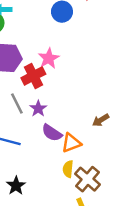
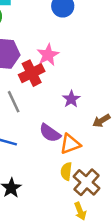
purple star: (38, 109) -> (71, 99), moved

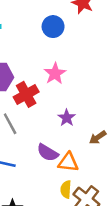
pink star: (48, 55) -> (55, 74), moved
orange triangle: (70, 144) -> (68, 162), turned 30

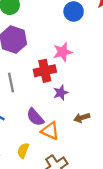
red cross: (26, 94) -> (45, 71), moved
yellow semicircle: (66, 189) -> (23, 151), moved

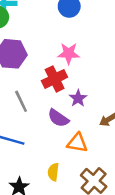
pink star: (63, 52) -> (69, 53), turned 30
purple semicircle: (35, 117) -> (58, 118), moved

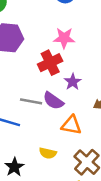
gray line: (21, 101) -> (31, 101), moved, turned -55
yellow semicircle: (53, 172) -> (48, 153), turned -84

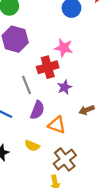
gray line: (31, 101) -> (26, 85), moved, turned 48
purple semicircle: (53, 101) -> (37, 110), moved, turned -114

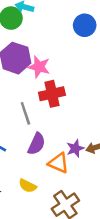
pink star: (64, 48) -> (39, 67), moved
purple star: (65, 87) -> (75, 148), moved

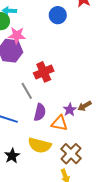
pink star: (39, 67) -> (17, 35), moved
yellow semicircle: (28, 186) -> (40, 145), size x1.6

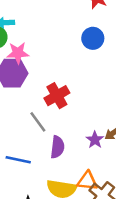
blue circle: (58, 15) -> (93, 38), moved
orange triangle: (59, 123) -> (87, 181), moved

